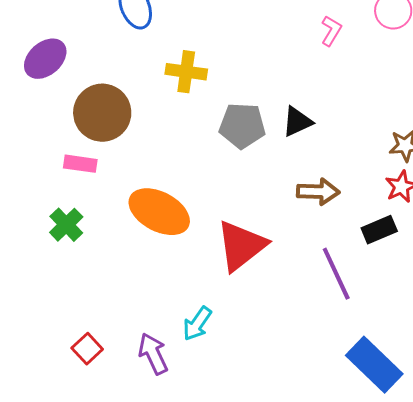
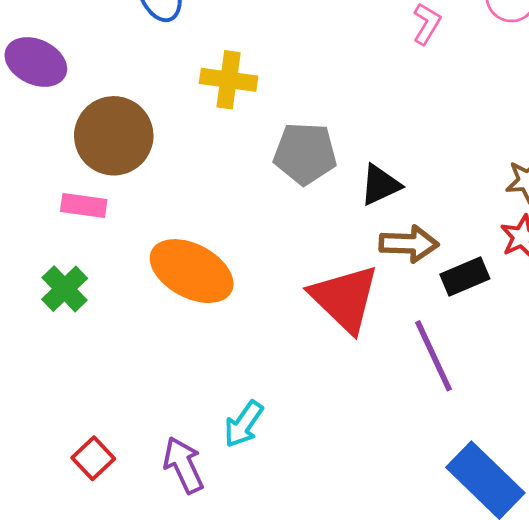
purple ellipse: (45, 59) -> (36, 62), turned 66
black triangle: (297, 122) -> (380, 185), moved
black rectangle: (379, 230) -> (465, 277), moved
red triangle: (241, 246) -> (345, 298), moved, turned -38

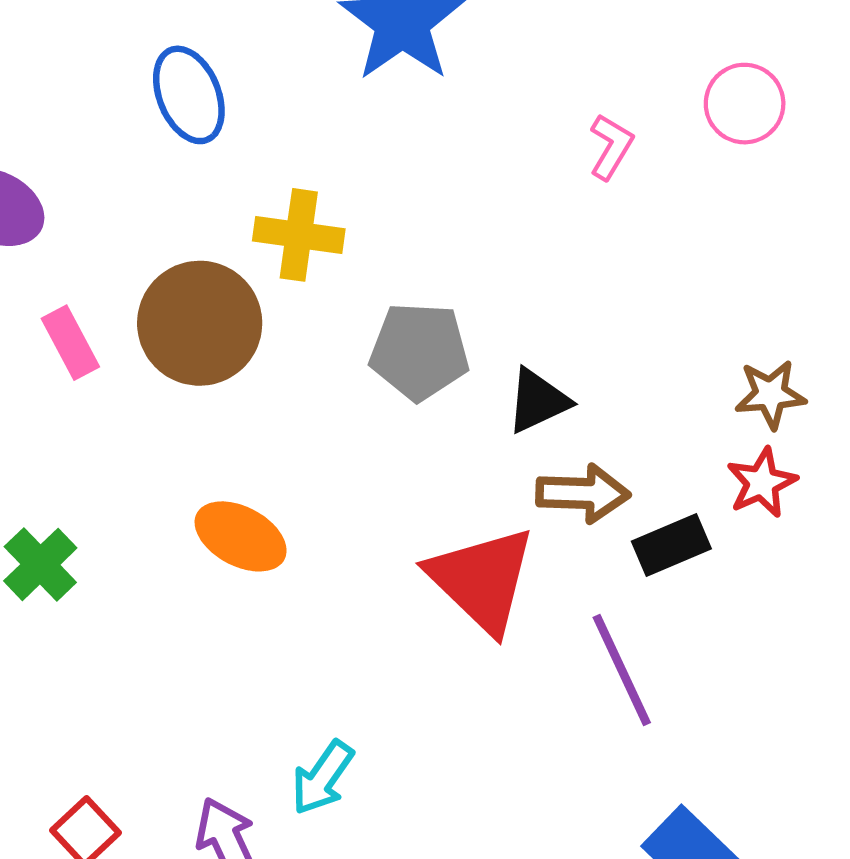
brown circle: (114, 136) -> (200, 323), moved
pink rectangle: (84, 205) -> (70, 343), moved, turned 54
orange ellipse: (192, 271) -> (241, 536), size x0.7

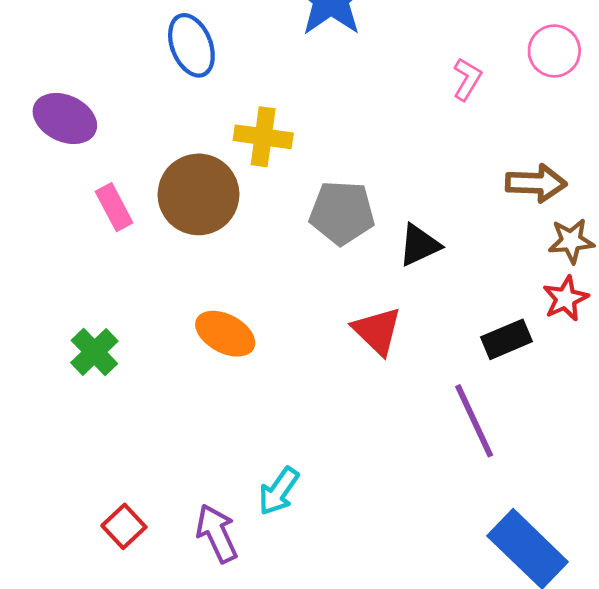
brown arrow: (583, 493) -> (536, 183), moved
red triangle: (482, 580) -> (377, 331), moved, size x0.7

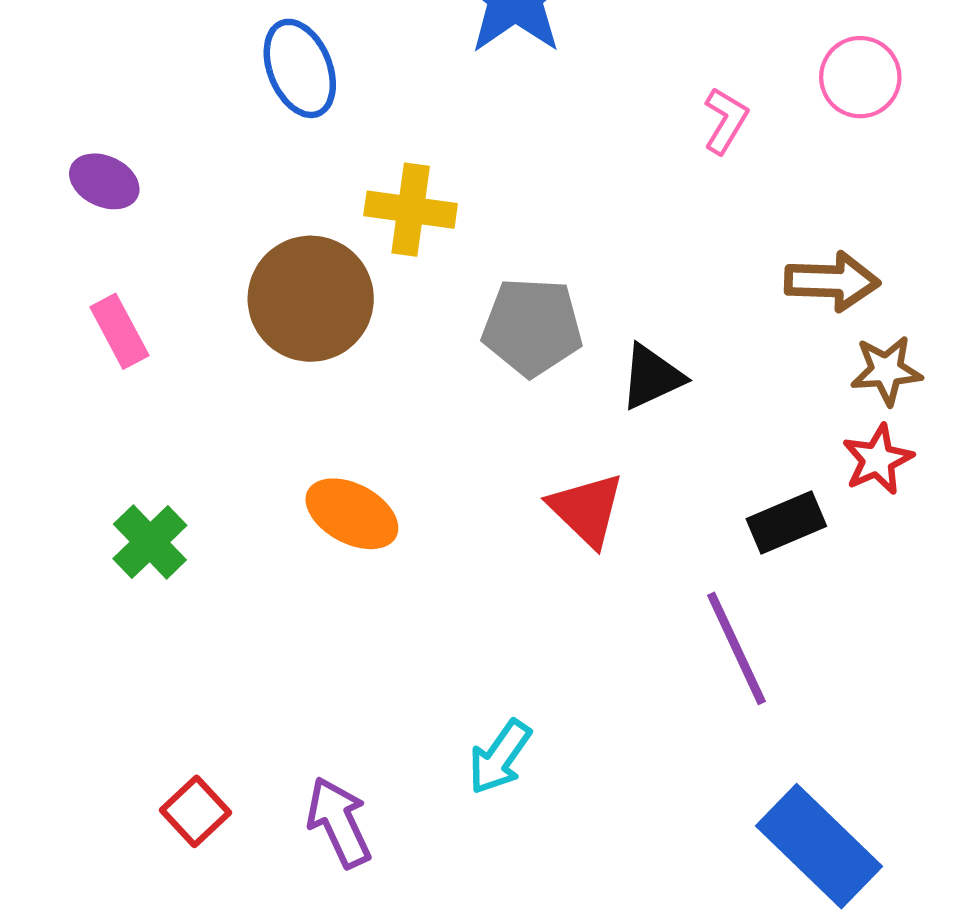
purple ellipse: (65, 118) -> (104, 181), size x0.7
pink rectangle: (114, 207) -> (119, 331), moved
cyan arrow: (279, 491) -> (500, 757), moved

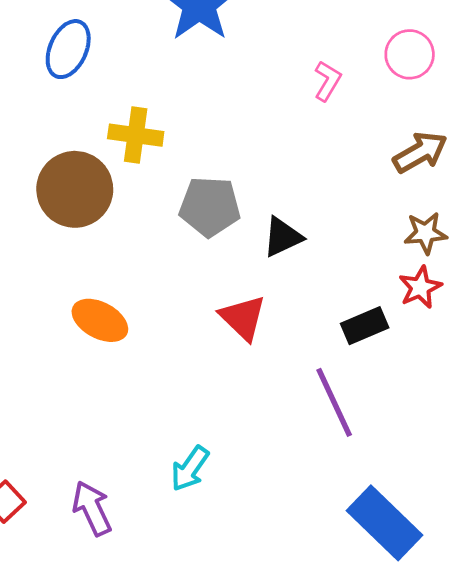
blue ellipse: (300, 68) -> (68, 49), turned 46
brown arrow: (832, 281) -> (420, 152), moved, turned -32

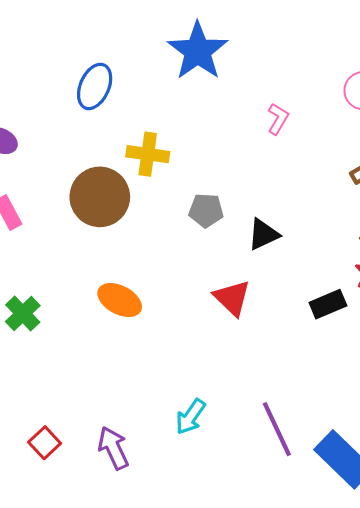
pink L-shape: (328, 81) -> (278, 119), moved
gray pentagon: (210, 207) -> (206, 210), size x0.7
purple line: (334, 402) -> (277, 429), moved

